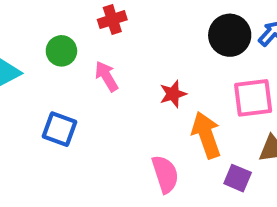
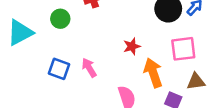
pink arrow: (106, 76) -> (89, 68), moved

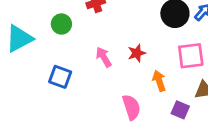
pink arrow: (89, 68) -> (104, 57), moved
orange arrow: (153, 73) -> (159, 81), size x0.7

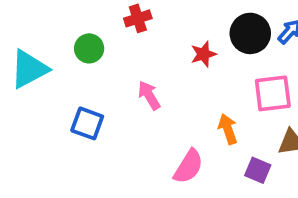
red star: (137, 53) -> (203, 54), moved
pink semicircle: (131, 107) -> (188, 167), turned 50

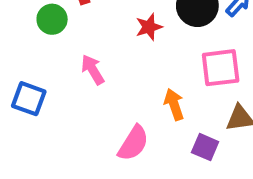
green circle: (89, 48) -> (52, 19), moved

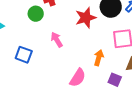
red star: (149, 27) -> (86, 18), size x1.5
orange arrow: (174, 104) -> (99, 58), turned 35

